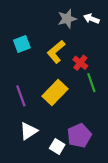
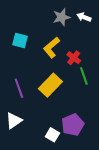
cyan square: (22, 44) -> (20, 40), turned 35
white triangle: (29, 131) -> (14, 121), moved

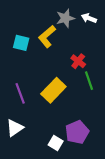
yellow L-shape: (51, 48) -> (47, 36), moved

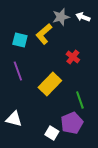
green line: (89, 81) -> (80, 100), moved
purple line: (20, 93) -> (18, 71), moved
white triangle: (15, 128) -> (14, 119), turned 48

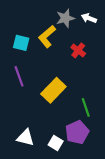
red cross: (73, 57) -> (78, 50), moved
white triangle: (14, 119) -> (25, 138), moved

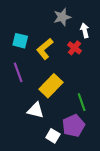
white arrow: (89, 18) -> (85, 30), moved, turned 56
yellow L-shape: (47, 36) -> (45, 49), moved
white triangle: (25, 138) -> (36, 110), moved

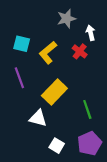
purple pentagon: (73, 126) -> (89, 143), moved

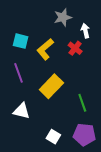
white triangle: (38, 118) -> (22, 111), moved
purple pentagon: (89, 143) -> (84, 135), turned 30

